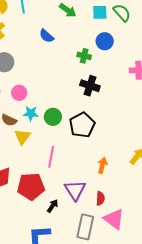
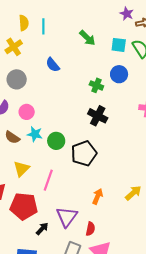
blue semicircle: (46, 36) -> (53, 65), moved
yellow triangle: (22, 137) -> (21, 169), moved

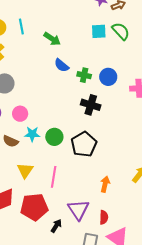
green arrow: (87, 38) -> (52, 39), moved
blue semicircle: (53, 65) -> (62, 65), moved
blue circle: (119, 74) -> (108, 77), moved

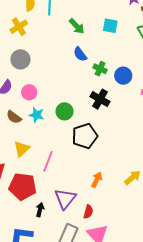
cyan square: (99, 31) -> (110, 26), moved
green circle: (54, 137) -> (64, 111), moved
black arrow: (56, 226) -> (40, 210), turned -32

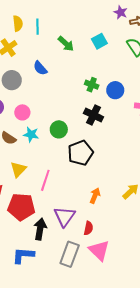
cyan square: (110, 26) -> (99, 41), turned -35
blue semicircle: (80, 54) -> (40, 68), moved
black arrow: (40, 210) -> (40, 229), size x1.5

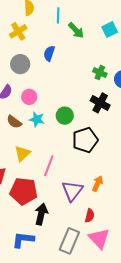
cyan line: (38, 27) -> (58, 15), moved
blue semicircle: (40, 68) -> (49, 53), turned 56
purple triangle: (65, 217) -> (72, 191), moved

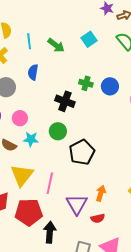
cyan line: (58, 15) -> (29, 41), moved
black cross: (100, 103) -> (65, 101), moved
yellow triangle: (22, 153) -> (22, 175), size x1.4
red semicircle: (90, 216) -> (98, 218), moved, turned 72

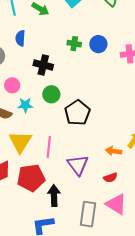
black cross: (65, 101) -> (43, 65), moved
orange arrow: (101, 193) -> (114, 151), moved, turned -91
red semicircle: (98, 218) -> (110, 178), moved

